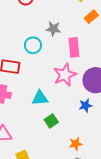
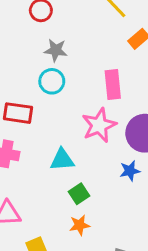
gray star: (53, 29) -> (56, 50), moved
orange star: (76, 144) -> (80, 225), moved

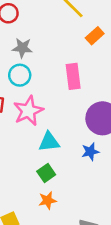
pink star: (99, 125) -> (28, 111), moved
cyan triangle: (62, 160) -> (49, 142), moved

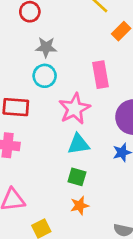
pink star: (28, 111) -> (74, 109), moved
green square: (46, 173) -> (77, 177), turned -36

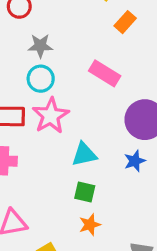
pink rectangle: (101, 75) -> (105, 73), turned -45
pink star: (74, 109) -> (51, 116), moved

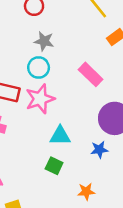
orange star: (90, 225) -> (86, 192), moved

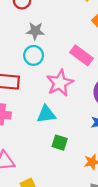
pink star: (40, 99) -> (60, 83), moved
cyan triangle: (60, 136) -> (46, 114), moved

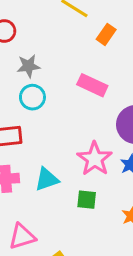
pink star: (60, 83) -> (95, 159), moved
cyan triangle: (46, 114) -> (47, 179), moved

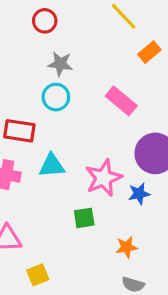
cyan triangle: (47, 179) -> (52, 166), moved
green square: (87, 200) -> (84, 218), turned -30

